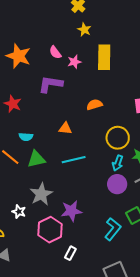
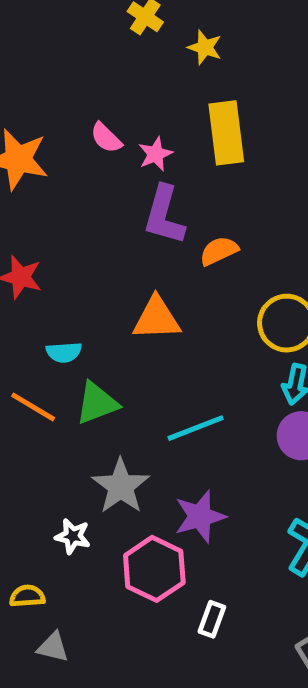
yellow star: (84, 30) -> (205, 47), moved
purple L-shape: (50, 84) -> (164, 215), moved, turned -75
orange triangle: (65, 128) -> (156, 318), size x1.5
cyan line: (74, 160) -> (196, 428), moved

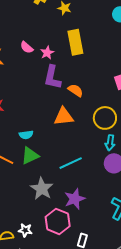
orange semicircle: (219, 251) -> (76, 90), turned 63
orange triangle: (156, 318) -> (64, 116), moved
cyan semicircle: (64, 352) -> (26, 135), moved
white star: (73, 536) -> (25, 230), moved

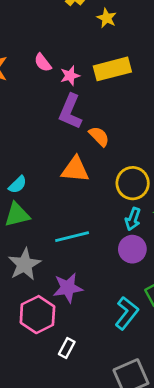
yellow rectangle: (75, 42) -> (112, 69), turned 75
cyan semicircle: (26, 135) -> (18, 185), turned -48

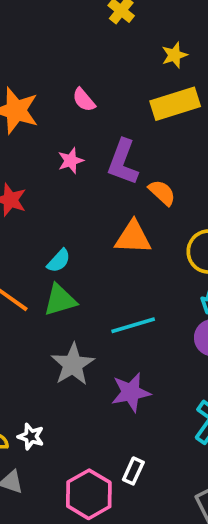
yellow star: (107, 18) -> (174, 55), moved, turned 30
pink star: (70, 76) -> (71, 161), moved
pink hexagon: (37, 315) -> (89, 494), moved

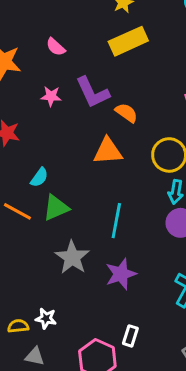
pink star: (71, 161) -> (51, 96), turned 30
purple L-shape: (123, 162) -> (93, 92), turned -39
cyan semicircle: (59, 261) -> (39, 177), moved
cyan line: (133, 325) -> (116, 221), turned -56

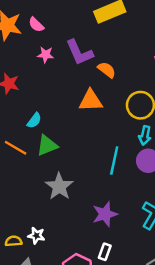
pink semicircle: (56, 47) -> (36, 25), moved
cyan line: (116, 221) -> (114, 161), moved
purple star: (121, 274) -> (105, 214), moved

